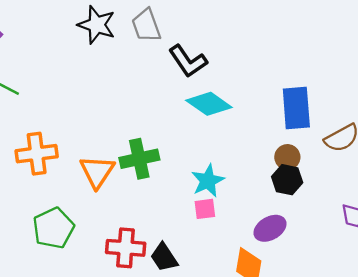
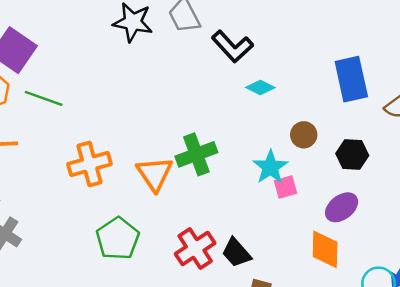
cyan diamond: (209, 104) -> (260, 88), size x0.6
brown circle: (287, 157) -> (304, 135), moved
pink square: (205, 209) -> (286, 187), moved
red cross: (126, 248) -> (195, 249), turned -30

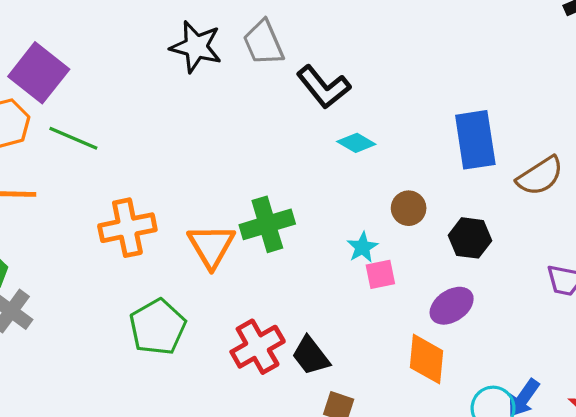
cyan star: (270, 167) -> (362, 247), size x0.7

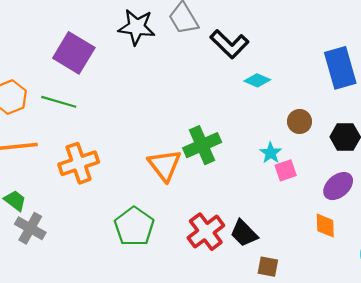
purple square: (39, 73) -> (74, 53), moved
orange cross: (127, 228) -> (79, 163), moved
orange diamond: (427, 359) -> (325, 226), size x0.7

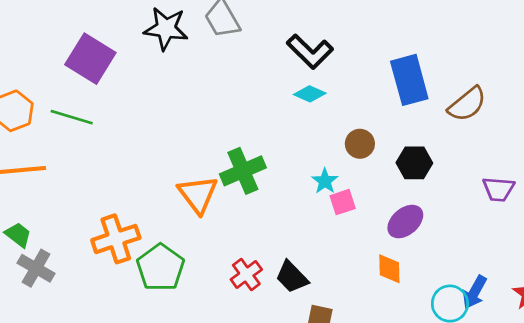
black L-shape: (229, 44) -> (310, 51), moved
orange cross: (79, 163) -> (116, 239), moved
red cross: (206, 232) -> (246, 274), size x0.7

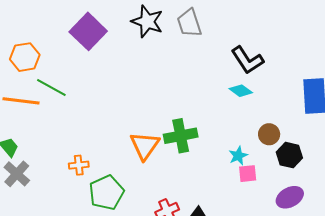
green line: (72, 117) -> (51, 87), moved
black hexagon: (414, 163) -> (289, 155), moved
orange cross: (116, 239) -> (79, 165), size x0.6

